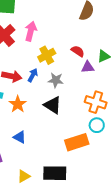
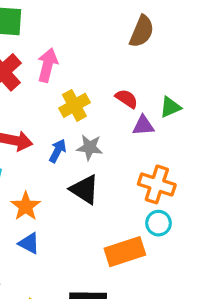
blue arrow: (33, 75) -> (58, 151), moved
orange star: (18, 104) -> (26, 206), moved

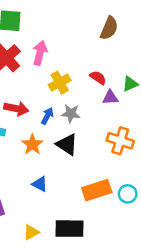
orange star: (26, 206) -> (32, 144), moved
cyan circle: (159, 223) -> (128, 194), moved
blue triangle: (29, 243) -> (40, 184), moved

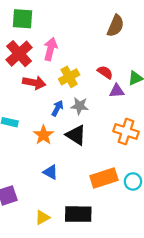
red arrow: (16, 109) -> (34, 83), moved

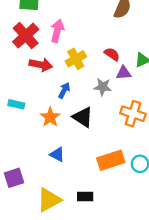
gray star: (79, 106) -> (103, 87), moved
black rectangle: (78, 214) -> (85, 196), size x0.6
yellow triangle: (42, 217) -> (49, 200), size x1.6

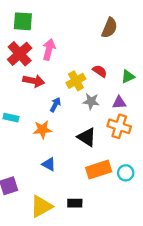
yellow cross: (76, 59) -> (76, 81), moved
purple triangle: (124, 73) -> (119, 102), moved
orange star: (50, 117) -> (42, 130), turned 30
black triangle: (83, 117) -> (87, 137), moved

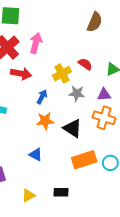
orange star: (42, 130) -> (45, 121), moved
yellow triangle: (41, 206) -> (28, 195), size x0.6

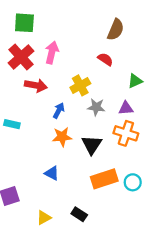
red semicircle: (85, 64) -> (105, 59), moved
black triangle: (73, 128) -> (92, 145), turned 30
black rectangle: (61, 192) -> (79, 214), turned 32

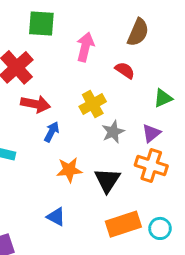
green square: (24, 23) -> (41, 23), moved
pink arrow: (52, 52) -> (85, 47), moved
gray star: (96, 107) -> (113, 132), turned -30
purple triangle: (126, 108) -> (151, 133), turned -35
blue arrow: (59, 111) -> (52, 132), moved

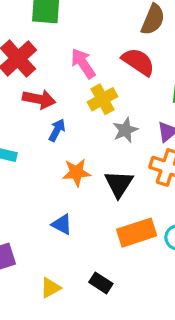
pink arrow: (85, 47) -> (83, 63), moved, turned -48
red semicircle: (125, 70) -> (138, 62), size x1.5

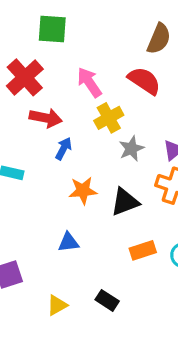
black triangle: (119, 184) -> (125, 202), turned 36
blue triangle: (62, 224) -> (68, 242), turned -35
orange rectangle: (137, 233) -> (143, 250), size x0.7

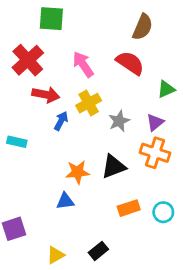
yellow cross: (109, 118) -> (89, 103), moved
orange star: (83, 191) -> (78, 172), moved
black rectangle: (107, 300) -> (98, 251), turned -72

